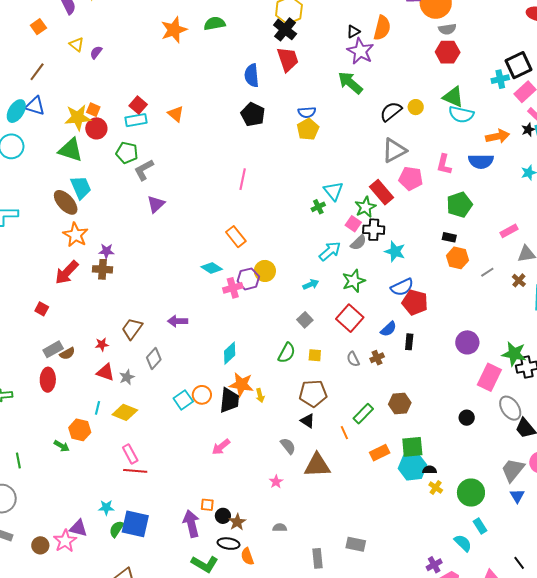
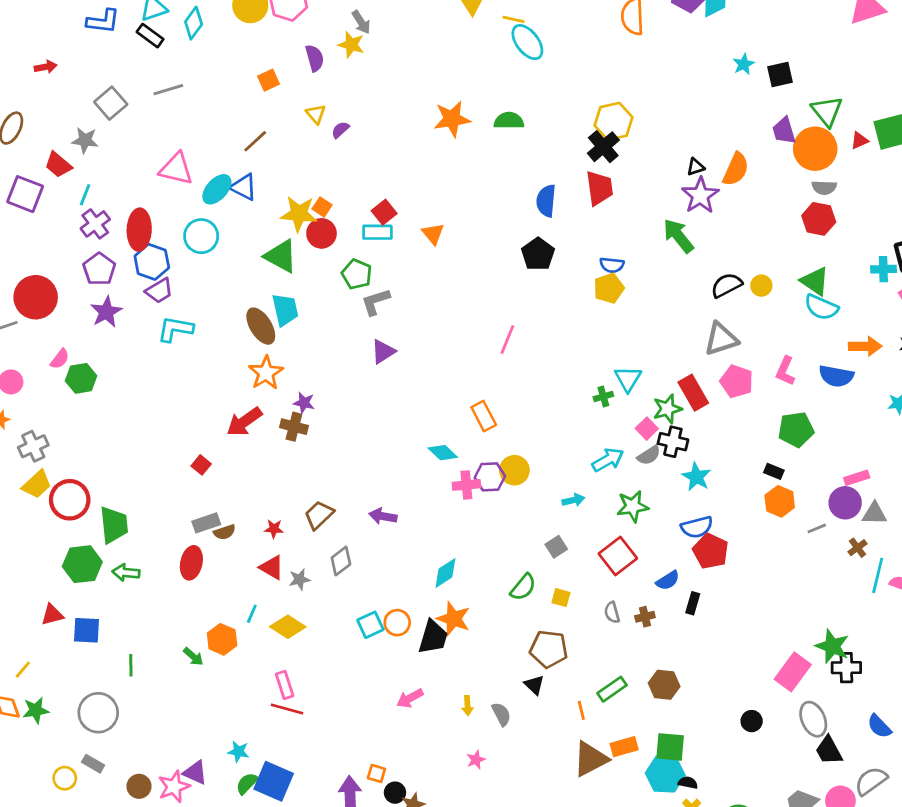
purple circle: (467, 342) -> (845, 503), moved
yellow arrow: (260, 395) -> (468, 706), moved
brown triangle: (317, 465) -> (590, 759), moved, turned -36

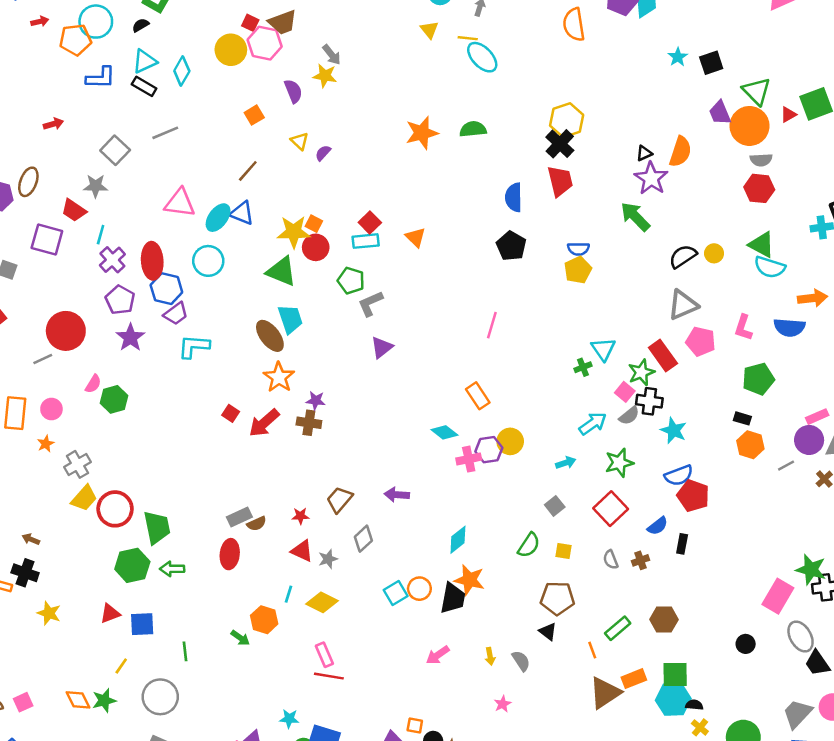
red square: (201, 465) -> (231, 413), moved
yellow line: (23, 670) -> (121, 666), moved

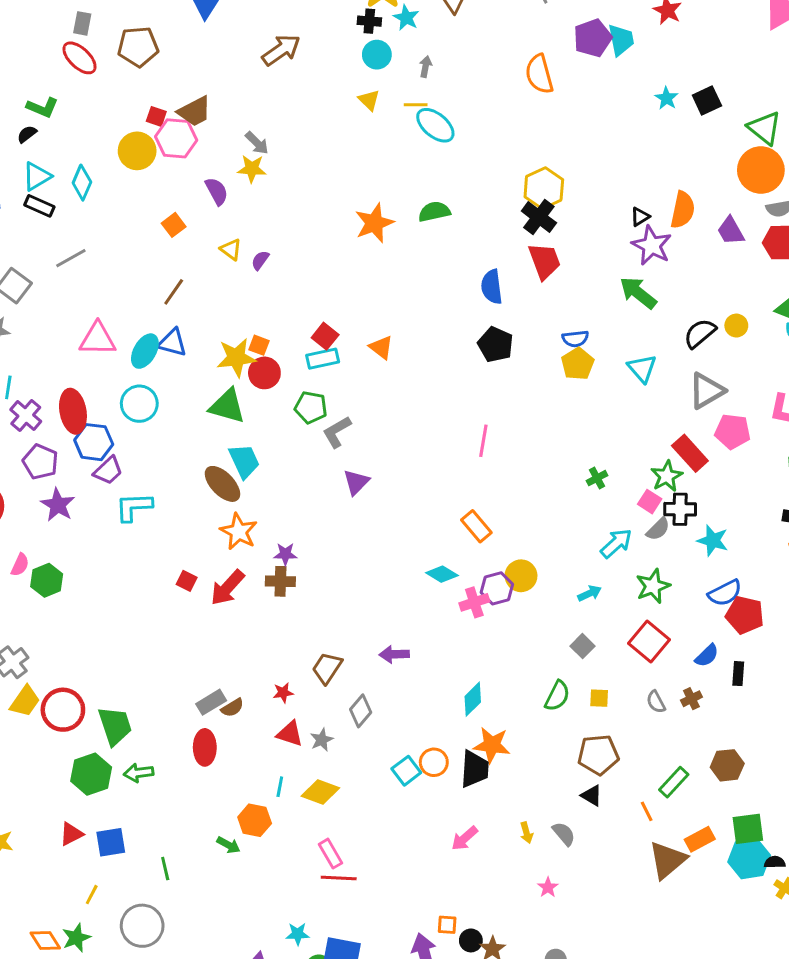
purple trapezoid: (720, 113) -> (731, 231), moved
cyan triangle: (603, 349) -> (642, 368), moved

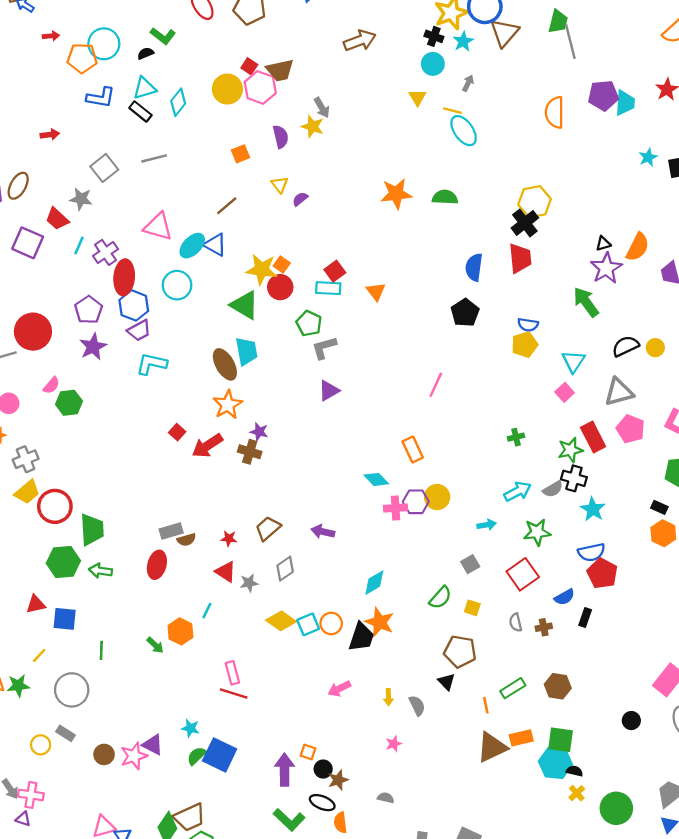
purple cross: (26, 415) -> (106, 252), moved
pink square: (650, 502) -> (565, 392), moved
yellow diamond: (320, 792) -> (281, 621), moved

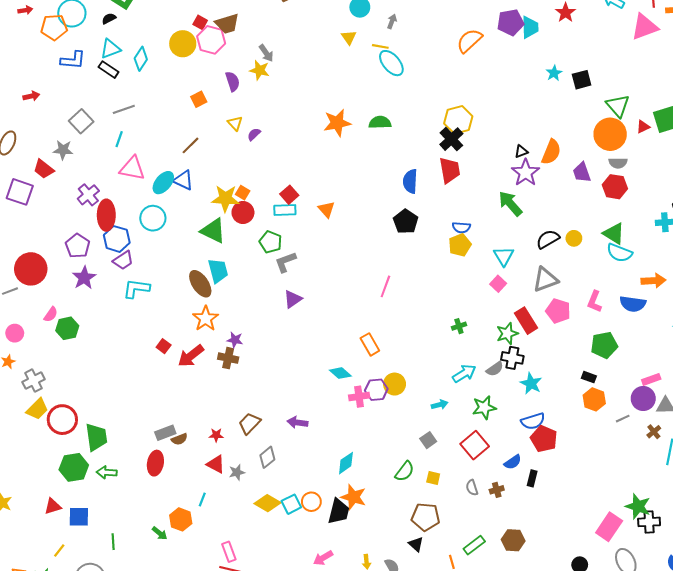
orange semicircle: (555, 112) -> (469, 41), turned 52
cyan line: (79, 246) -> (119, 139), moved

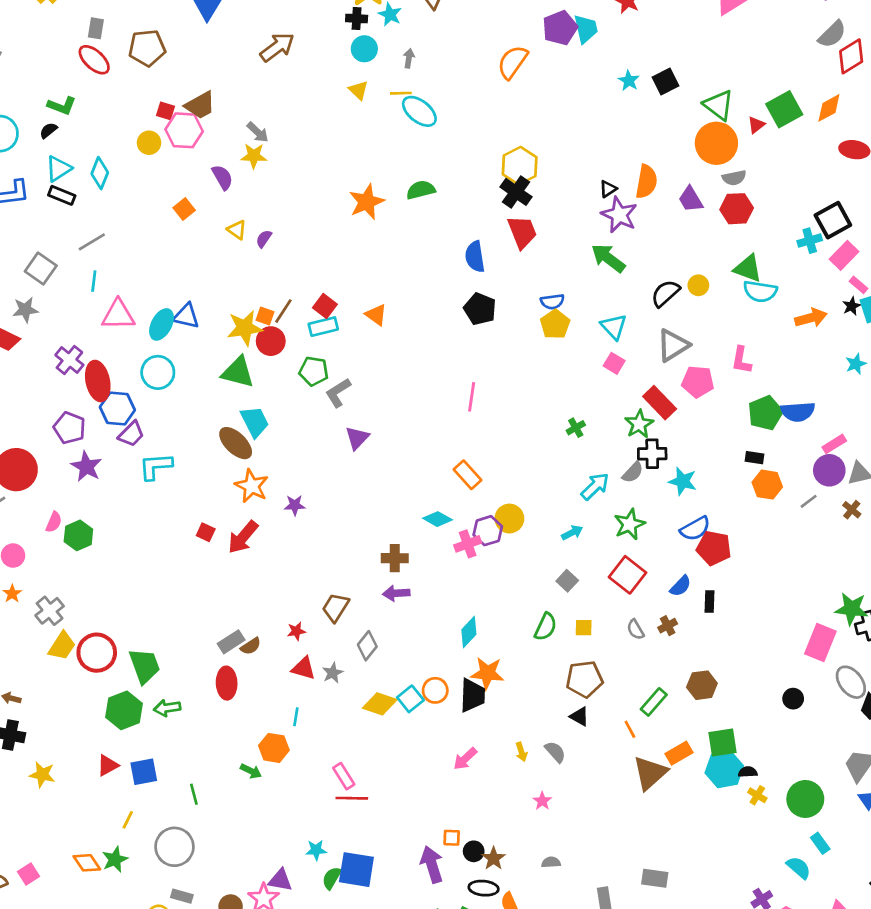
yellow circle: (183, 44) -> (149, 143), size x0.7
brown line: (190, 145) -> (283, 311), moved
blue semicircle: (633, 304) -> (798, 412), moved
brown cross: (228, 358) -> (395, 558), moved

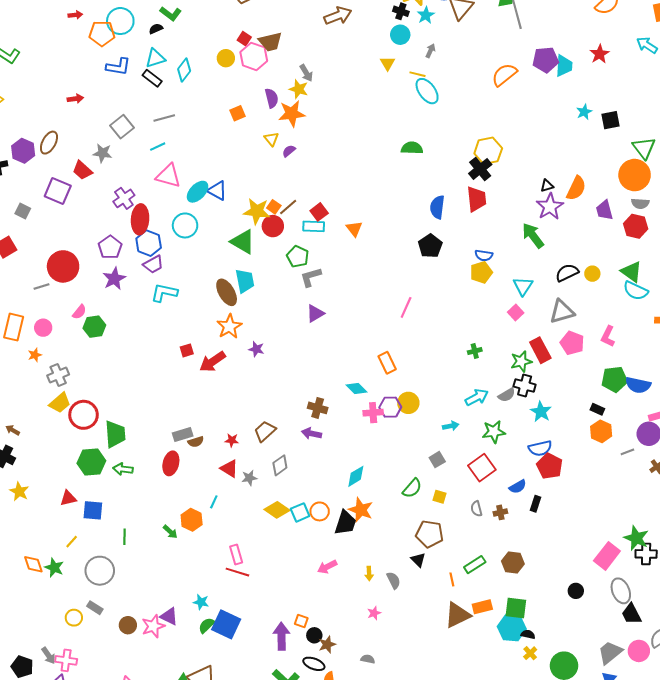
orange star: (367, 202) -> (292, 114), moved
cyan line: (94, 281) -> (158, 147), turned 42
red square: (206, 532) -> (187, 350), turned 32
green star: (115, 859) -> (54, 568), turned 30

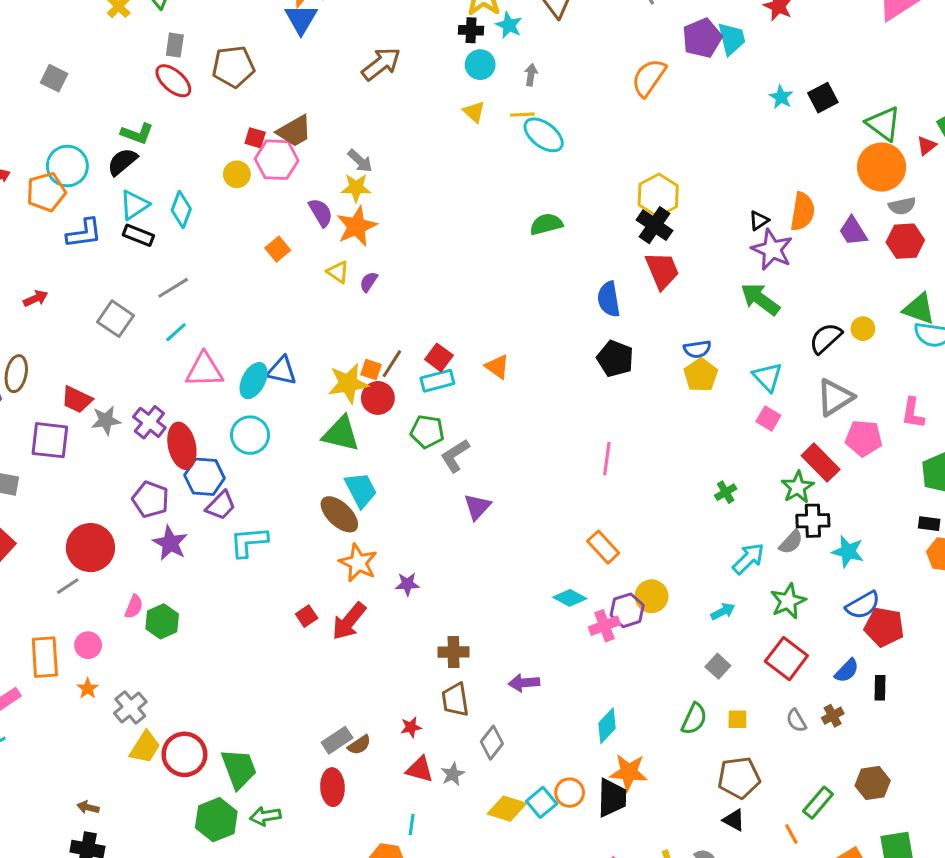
black semicircle: (156, 29) -> (122, 162), size x1.5
gray star: (102, 153) -> (106, 420), moved
brown cross: (318, 408) -> (453, 652), moved
brown trapezoid: (265, 431) -> (455, 700), turned -40

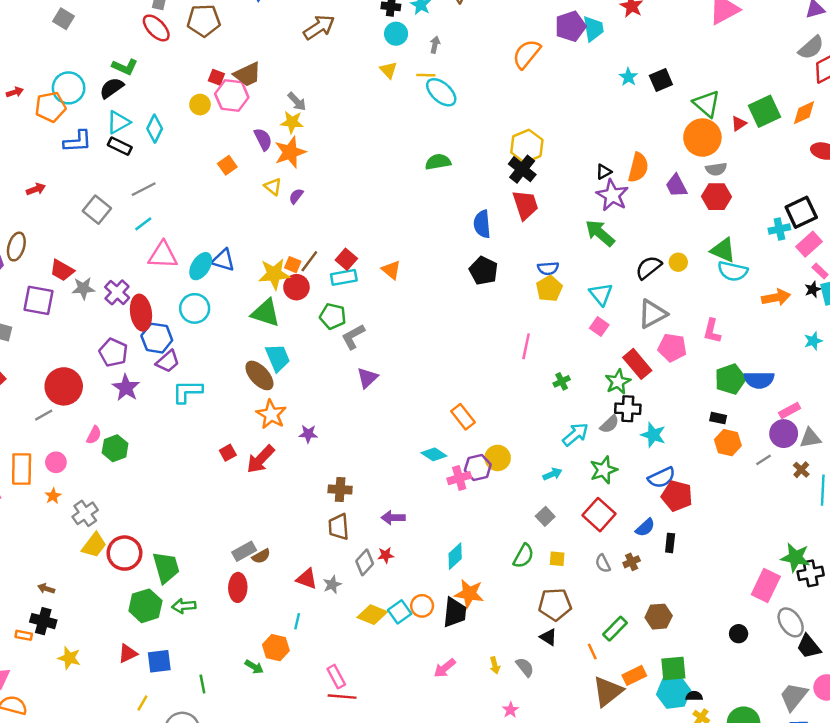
pink line: (607, 459) -> (526, 346), moved
red star: (411, 727) -> (386, 555), moved

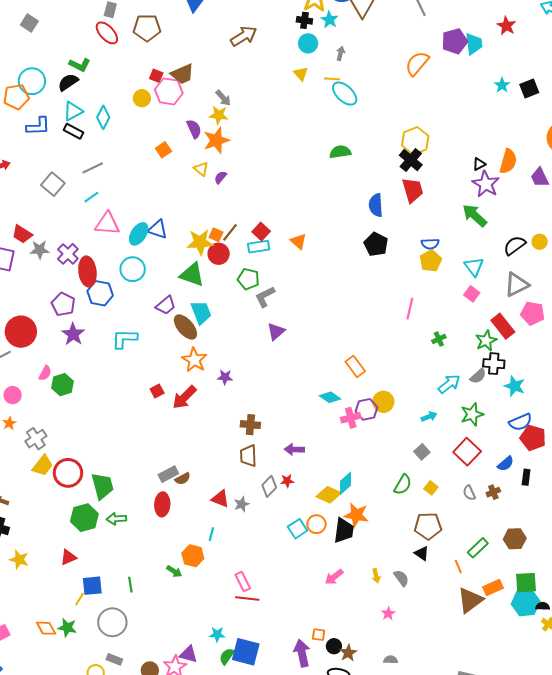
purple trapezoid: (168, 361) -> (166, 305), moved
yellow square: (557, 559) -> (431, 488), turned 32
yellow diamond: (372, 615) -> (329, 495), moved
blue square: (159, 661) -> (92, 586), moved

